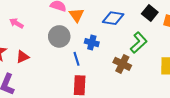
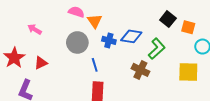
blue diamond: (113, 18) -> (131, 36), moved
blue cross: (92, 43) -> (109, 40), moved

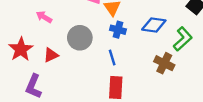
blue cross: (109, 40) -> (118, 30), moved
gray circle: (77, 42) -> (80, 38), moved

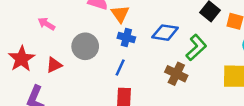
blue line: (112, 57) -> (120, 67), turned 42

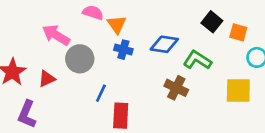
pink arrow: (47, 24) -> (56, 35), moved, size x1.5
green L-shape: (196, 48) -> (197, 60), turned -105
blue line: (120, 67) -> (101, 93), moved

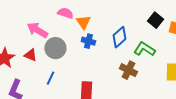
blue diamond: (164, 44) -> (119, 37), turned -50
red triangle: (47, 79) -> (30, 55), moved, turned 48
blue line: (101, 93) -> (50, 78), moved

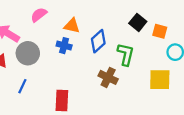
pink semicircle: (65, 13) -> (39, 15), turned -56
orange triangle: (83, 22) -> (72, 26), moved, turned -42
green L-shape: (144, 49) -> (126, 54), turned 70

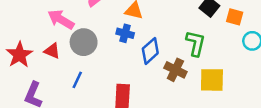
blue diamond: (98, 41) -> (150, 51), moved
yellow square: (160, 80) -> (212, 80), moved

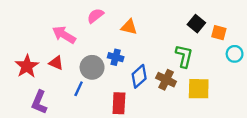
blue cross: (125, 33) -> (116, 57), moved
gray circle: (84, 42) -> (92, 67), moved
blue diamond: (150, 51) -> (139, 76), moved

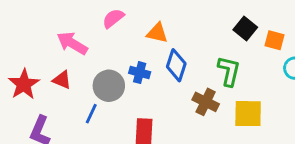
blue diamond: (139, 76) -> (176, 65), moved, turned -30

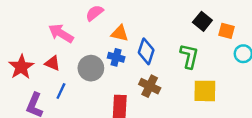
orange triangle: (157, 33) -> (120, 33), moved
brown cross: (206, 102) -> (150, 86), moved
blue line: (91, 114) -> (61, 91), moved

